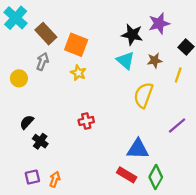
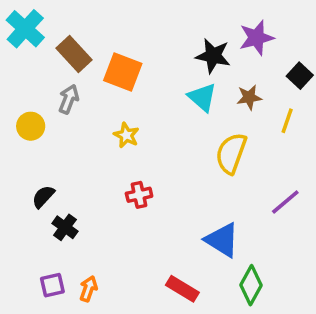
yellow star: (78, 73) -> (126, 135), moved
blue triangle: (138, 149) -> (222, 240), turned 30
red rectangle: (127, 175) -> (182, 289), moved

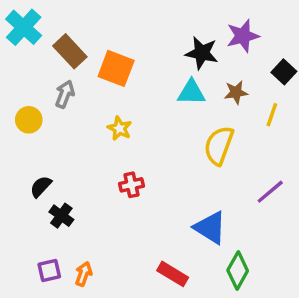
cyan triangle: (202, 97) -> (191, 92), turned -40

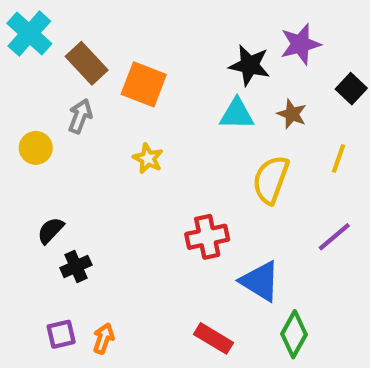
brown star: (236, 92) -> (292, 114), turned 30
yellow line: (272, 115) -> (338, 158), moved
red cross: (132, 185) -> (207, 237), moved, size x1.4
black cross: (61, 216) -> (76, 266), turned 30

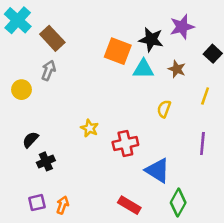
orange square: (144, 84) -> (118, 51), moved
yellow star: (148, 158) -> (90, 128), moved
yellow semicircle: (271, 180) -> (164, 109), size x0.6
purple line: (334, 237) -> (202, 144), turned -45

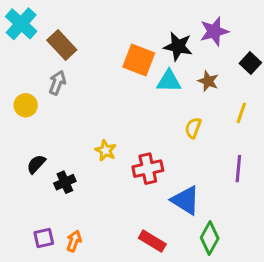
black cross: (46, 161) -> (65, 182), moved

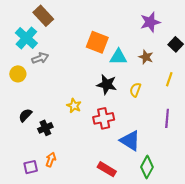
cyan cross: (21, 24) -> (26, 38), moved
brown rectangle: (62, 45) -> (43, 16), moved
black star: (178, 46) -> (107, 85), moved
gray arrow: (57, 83) -> (40, 58), turned 49
orange arrow: (74, 241) -> (51, 160), moved

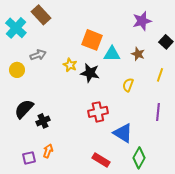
cyan cross: (26, 38) -> (16, 28), moved
black star: (107, 85) -> (90, 73), moved
yellow star: (74, 106) -> (70, 65), moved
black semicircle: (25, 115) -> (24, 109), size x1.5

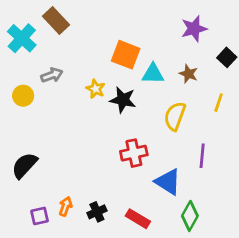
yellow semicircle: (128, 85) -> (175, 116), size x1.5
black semicircle: (24, 109) -> (24, 165), moved
purple line: (158, 112) -> (202, 156), moved
black cross: (43, 121) -> (97, 212), moved

